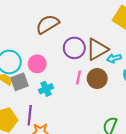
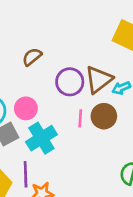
brown semicircle: (48, 24) -> (32, 57), size x0.7
cyan cross: (46, 89) -> (41, 138), size x1.6

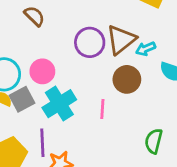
brown semicircle: (32, 57) -> (34, 16), moved, turned 84
pink line: (80, 118) -> (102, 109), moved

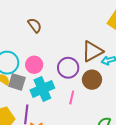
purple circle: (90, 42) -> (68, 68), moved
gray square: (22, 99) -> (17, 82), turned 36

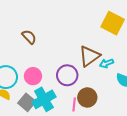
brown circle: (92, 80) -> (87, 97), moved
gray square: (17, 82) -> (27, 102), moved, turned 30

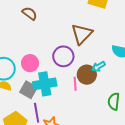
brown semicircle: (29, 37) -> (30, 13), moved
cyan arrow: (107, 63) -> (99, 67), moved
cyan cross: (44, 99) -> (45, 84), turned 30

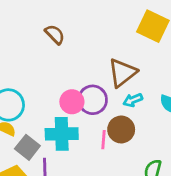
pink circle: (30, 63) -> (72, 102), moved
cyan arrow: (99, 67) -> (133, 100), moved
gray square: (29, 90) -> (27, 147), moved

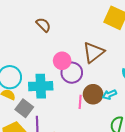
cyan arrow: (133, 100) -> (109, 95), moved
pink circle: (72, 102) -> (62, 61), moved
cyan cross: (62, 134) -> (41, 86), moved

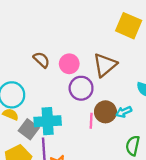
brown semicircle: (43, 25) -> (42, 60), moved
pink circle: (62, 61) -> (69, 64), moved
cyan cross: (41, 86) -> (48, 121), moved

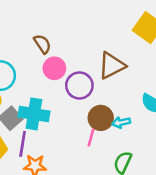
pink circle: (69, 64) -> (54, 68), moved
pink line: (91, 121) -> (91, 138), moved

